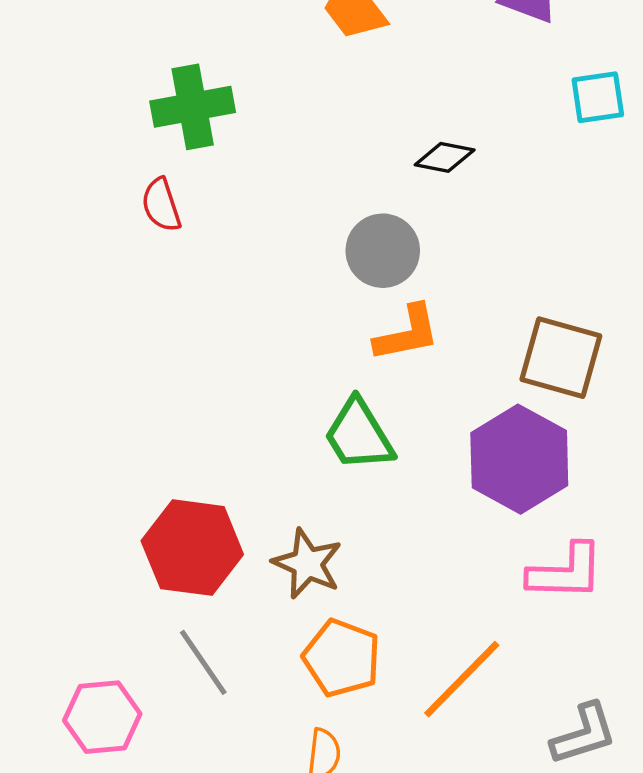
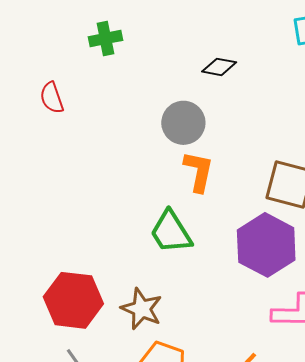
green cross: (193, 107) -> (105, 39), moved, size x0.7
orange L-shape: (407, 333) -> (198, 171), turned -66

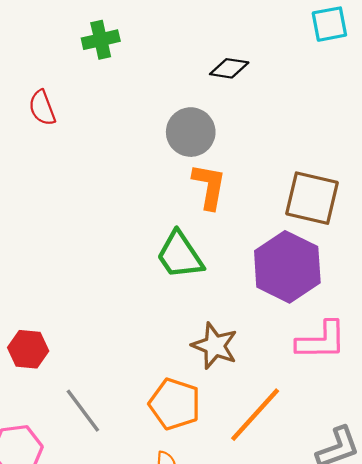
red hexagon: (73, 300) -> (28, 349), moved, size x0.6
brown star: (142, 309) -> (215, 346), moved

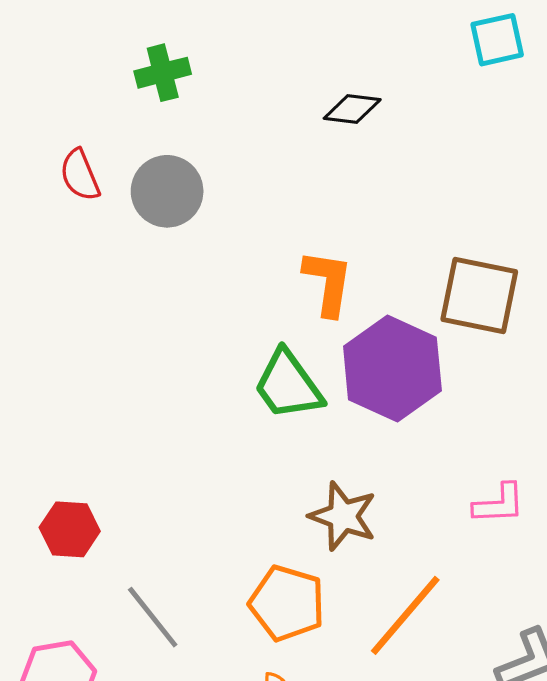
gray circle: (191, 132) -> (167, 191), moved
purple hexagon: (287, 267) -> (392, 369), moved
pink L-shape: (321, 341) -> (499, 504), size x0.7

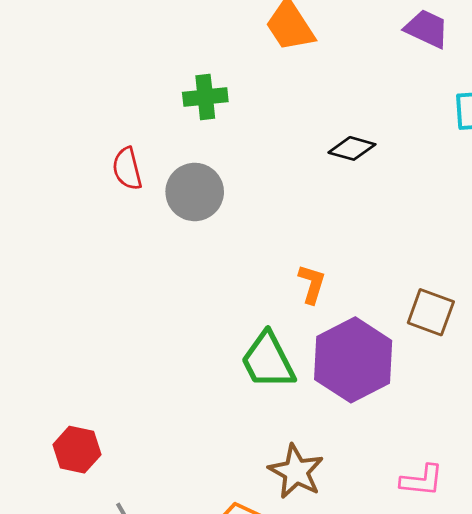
orange L-shape: (328, 283) -> (312, 284), size x0.7
brown square: (479, 296) -> (431, 312), size x0.7

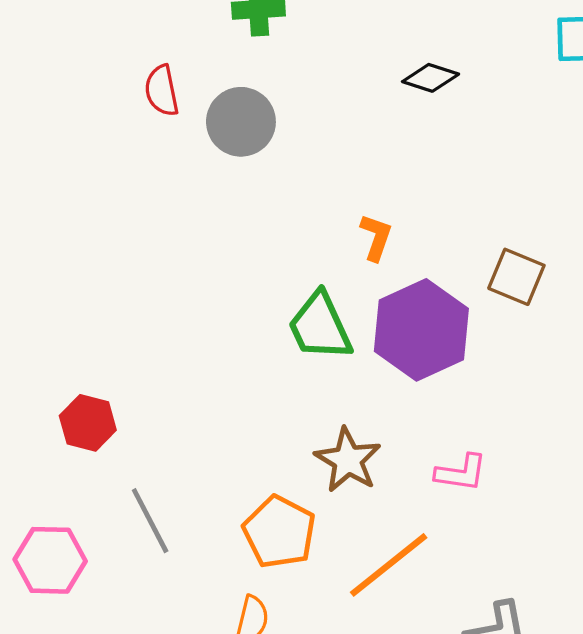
pink L-shape: (422, 480) -> (461, 473), moved

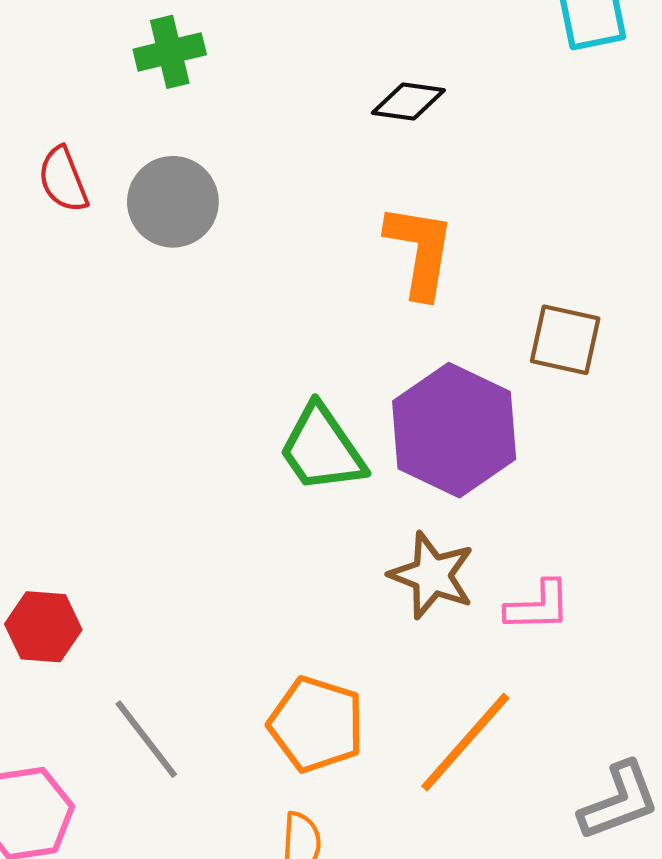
orange L-shape: (376, 237) -> (420, 251), moved, size x1.6
brown star: (348, 460) -> (432, 575), moved

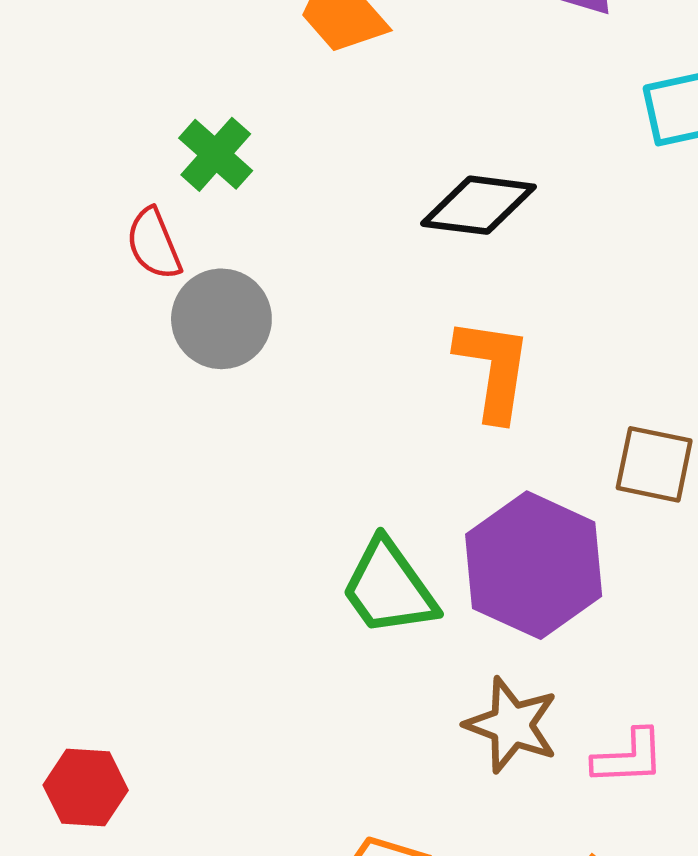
green cross: (170, 52) -> (216, 154), turned -34
black diamond: (408, 102) -> (478, 205), size x1.4
red semicircle: (63, 180) -> (154, 244), moved

